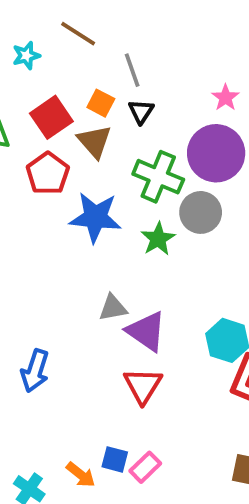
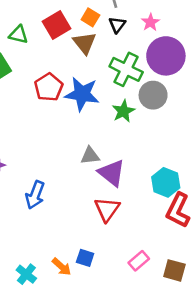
pink star: (226, 98) -> (150, 22), moved
red pentagon: (48, 173) -> (49, 87), moved
pink rectangle: (145, 467) -> (139, 261), moved

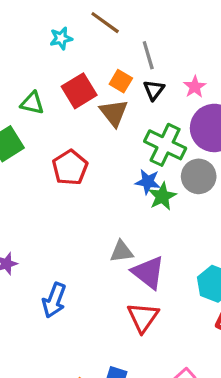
blue star: (82, 94) -> (148, 182), moved, size x0.6

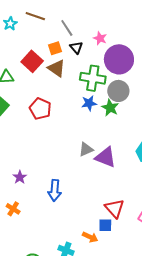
cyan star: (61, 38) -> (10, 24), moved
orange square: (121, 81) -> (55, 48), turned -32
green star: (162, 196) -> (110, 108), moved
red triangle: (143, 317) -> (115, 208), moved

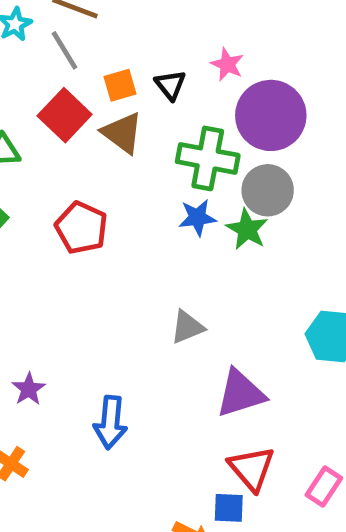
gray line: (67, 28) -> (64, 50), moved
purple triangle: (106, 157) -> (240, 393), moved, turned -40

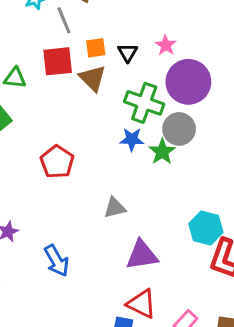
red square: (65, 115) -> (58, 61), turned 32
red pentagon: (81, 228) -> (57, 162), moved
blue arrow: (110, 422) -> (57, 261), turned -44
red triangle: (252, 468) -> (142, 304), turned -32

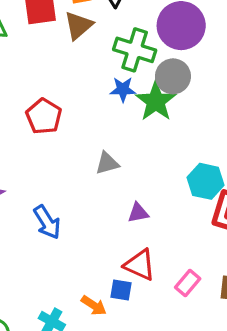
brown triangle: (93, 78) -> (78, 26), turned 36
green star: (162, 152) -> (156, 101), size x1.4
purple triangle: (142, 255) -> (138, 213), size x0.6

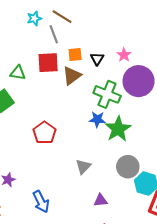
gray circle: (173, 76) -> (128, 167), moved
gray triangle: (107, 163) -> (83, 167), turned -35

